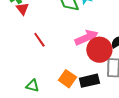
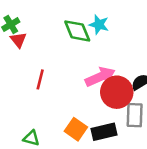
red line: (39, 40) -> (40, 79), turned 49

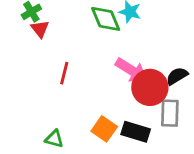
pink arrow: (100, 77) -> (131, 70), turned 56
black rectangle: (104, 132) -> (136, 132), turned 30

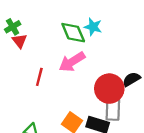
pink arrow: (131, 70) -> (72, 62), moved, turned 116
gray rectangle: (170, 113) -> (113, 110), moved

